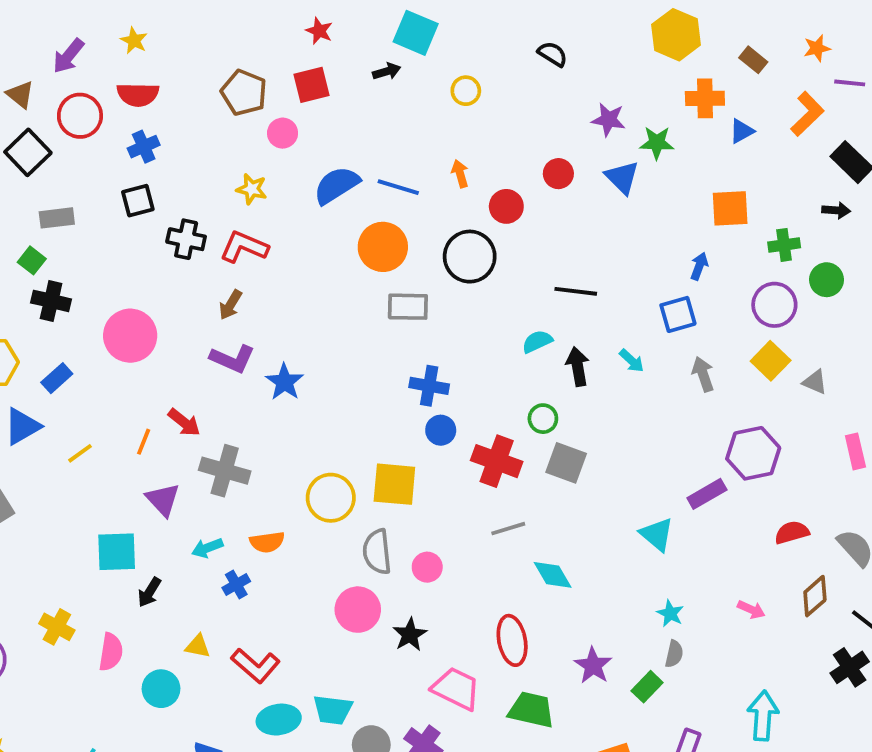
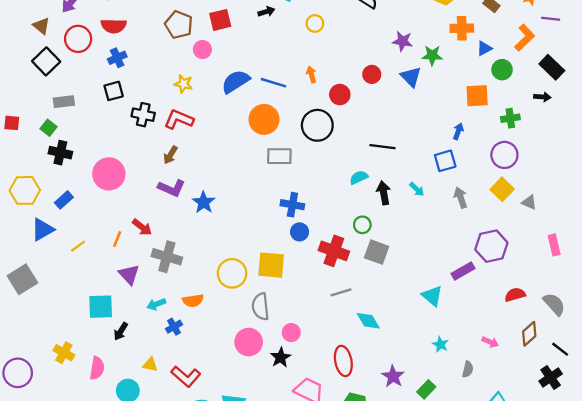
green circle: (827, 280) -> (502, 70), moved
pink circle: (427, 567) -> (291, 333), moved
gray semicircle: (674, 654) -> (468, 369), moved

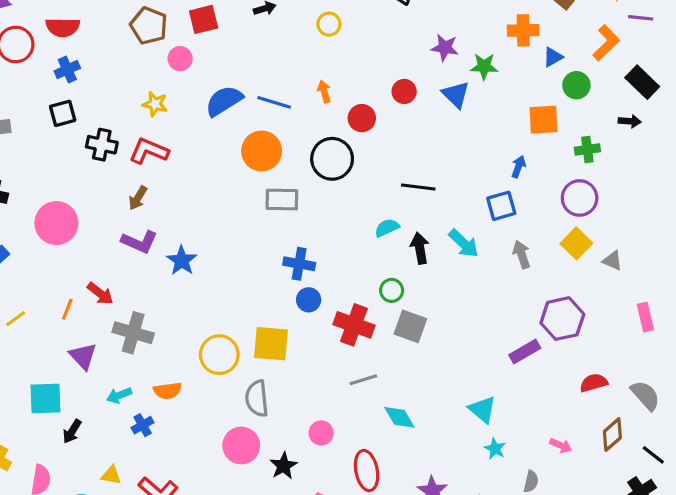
cyan arrow: (417, 189) -> (464, 243), size x1.5
cyan triangle: (432, 296) -> (482, 409), moved
pink circle: (291, 333) -> (321, 433), moved

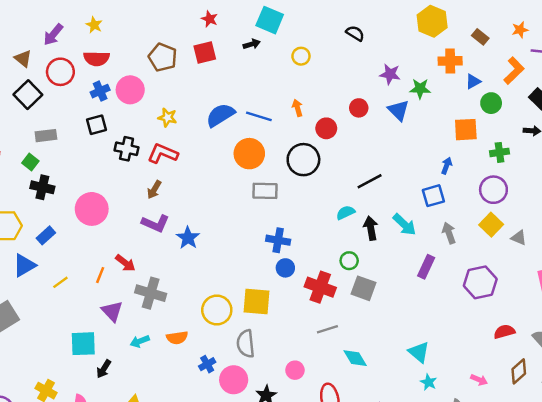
pink circle: (180, 59) -> (130, 90), moved, size x1.5
black line: (418, 187) -> (370, 181), turned -35
purple rectangle: (525, 351) -> (426, 267), moved, turned -35
blue cross: (143, 425) -> (207, 364), moved

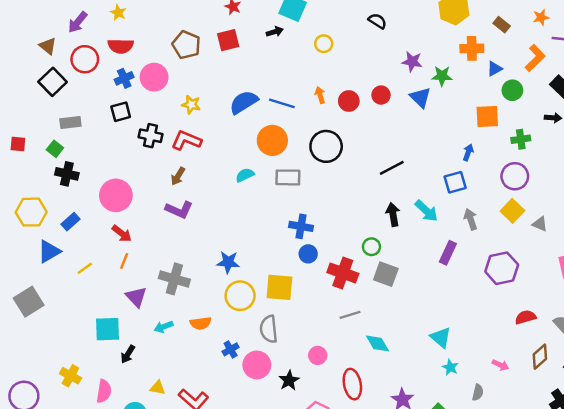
red circle: (326, 128) -> (349, 101), moved
cyan semicircle: (346, 213) -> (245, 175), moved
blue star: (188, 238) -> (228, 262), moved, turned -30
red arrow: (125, 263) -> (122, 234), moved

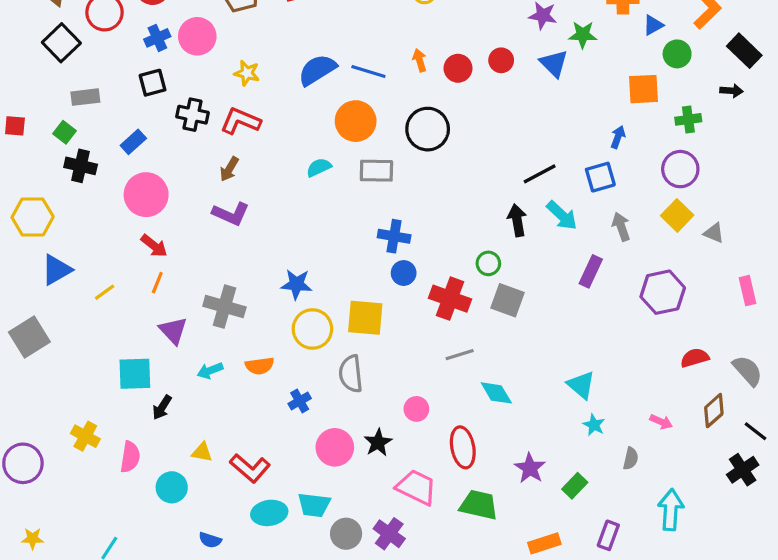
black line: (392, 168) -> (540, 174), moved
blue rectangle: (70, 222) -> (133, 142), moved
pink circle: (257, 365) -> (335, 447), moved

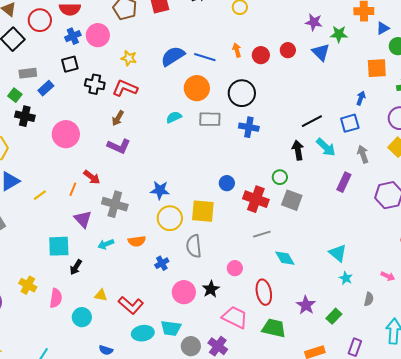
blue rectangle: (133, 142) -> (46, 88), moved
blue cross: (394, 236) -> (249, 127), moved
red arrow: (154, 246) -> (92, 177), moved

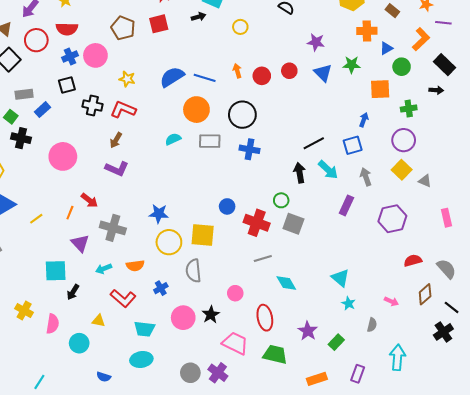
green star: (339, 34) -> (352, 65), moved
red L-shape: (131, 305) -> (123, 298), moved
cyan trapezoid: (171, 328) -> (144, 329), moved

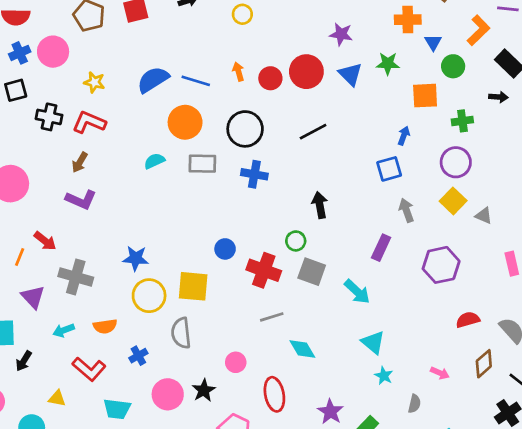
blue triangle: (386, 48) -> (433, 42), turned -32
red circle: (289, 71) -> (306, 72), size x1.6
black line: (314, 143) -> (313, 132), moved
cyan arrow: (328, 170) -> (357, 292), moved

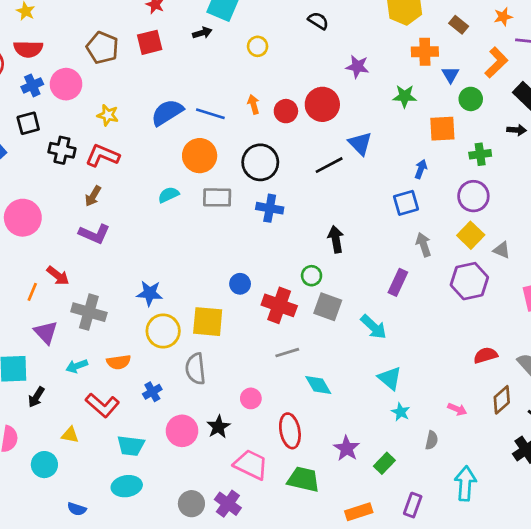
blue triangle: (350, 74) -> (360, 143), moved
purple hexagon: (441, 265) -> (469, 281), moved

